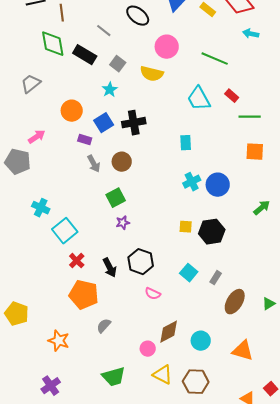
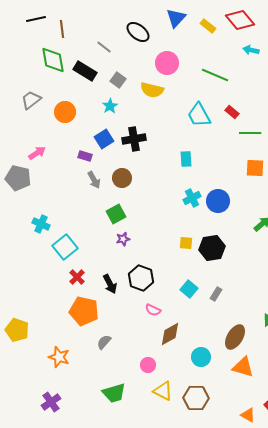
orange circle: (72, 111) -> (65, 112), moved
brown ellipse: (235, 302) -> (235, 337), moved
brown diamond: (169, 332) -> (170, 334), moved

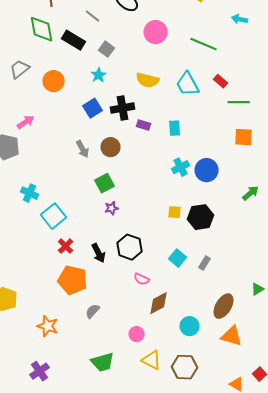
yellow semicircle: (152, 90) -> (148, 80), moved
purple rectangle: (85, 156) -> (144, 125), moved

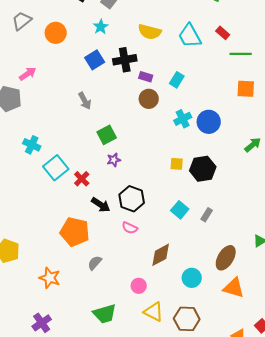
cyan rectangle: (174, 128) -> (177, 80), turned 35
brown circle: (110, 147) -> (149, 99), moved
red cross: (66, 246) -> (82, 179), moved
black arrow: (98, 253) -> (101, 205), turned -30
pink semicircle: (142, 279) -> (130, 228), moved

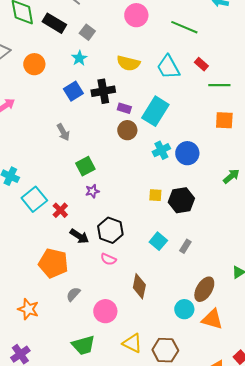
cyan rectangle: (177, 80) -> (155, 111), size x1.8
brown diamond: (161, 255) -> (139, 286), turned -50
cyan circle: (192, 278) -> (184, 309), moved
pink circle: (139, 286) -> (105, 311), moved, size x1.5

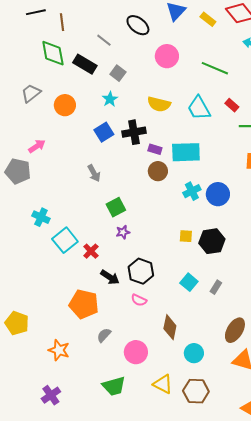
cyan rectangle: (155, 111) -> (186, 152), turned 56
cyan circle: (184, 309) -> (194, 353), moved

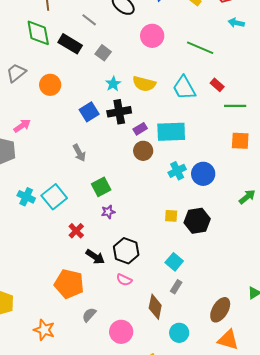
cyan star: (110, 99) -> (113, 84), moved
purple rectangle: (155, 149) -> (140, 129), turned -48
cyan square: (65, 240) -> (54, 197), moved
gray rectangle: (216, 287) -> (176, 287), moved

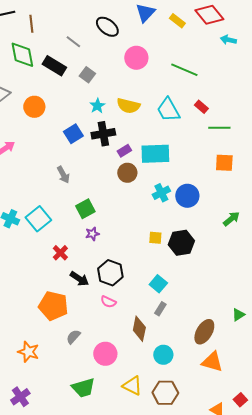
cyan arrow: (236, 23) -> (228, 40), moved

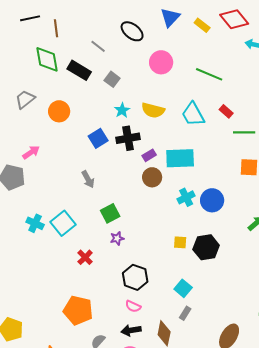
black arrow: (79, 279) -> (131, 330), moved, turned 138

